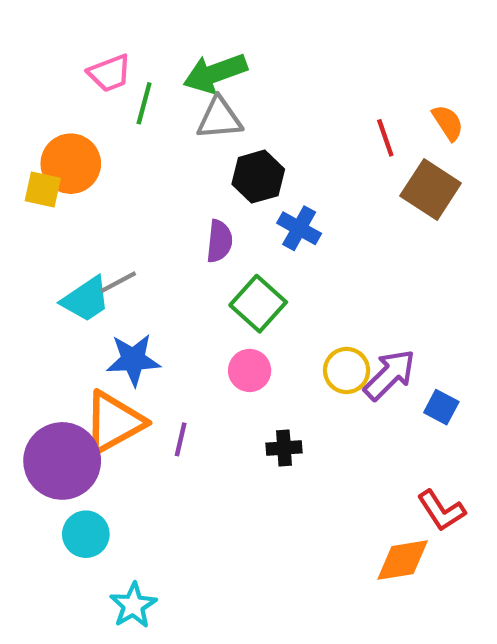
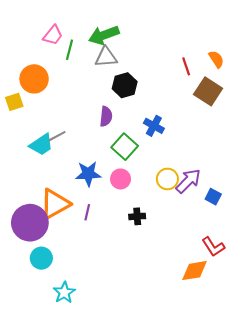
pink trapezoid: (110, 73) -> (53, 35), turned -30
yellow square: (43, 189) -> (14, 102), moved, turned -30
blue cross: (299, 228) -> (154, 126), moved
blue star: (133, 360) -> (88, 174), moved

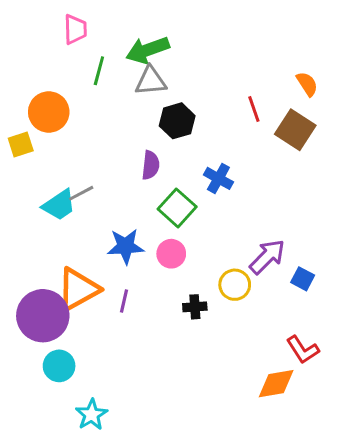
pink trapezoid: (53, 35) -> (75, 29), moved, turned -40
red line: (186, 66) -> (254, 109), moved
yellow circle: (167, 179) -> (235, 285), moved

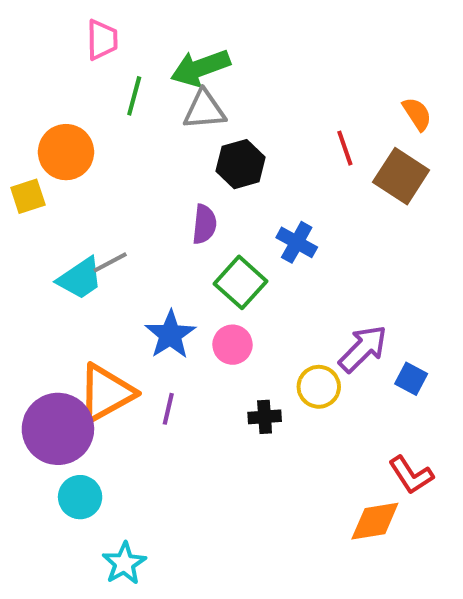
blue star: (125, 246) -> (170, 335), turned -30

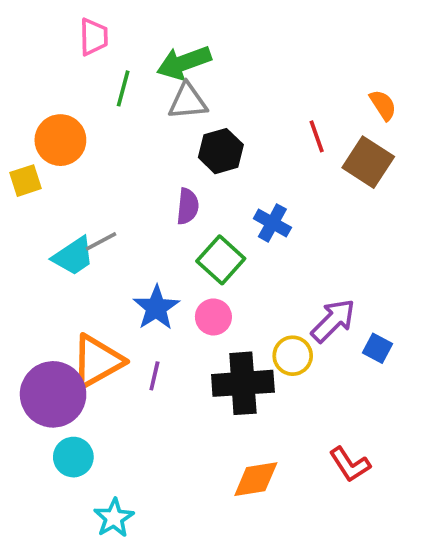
black cross: (265, 417) -> (243, 383), size x2.0
red L-shape: (411, 475) -> (350, 464), moved
orange diamond: (375, 521) -> (256, 479), moved

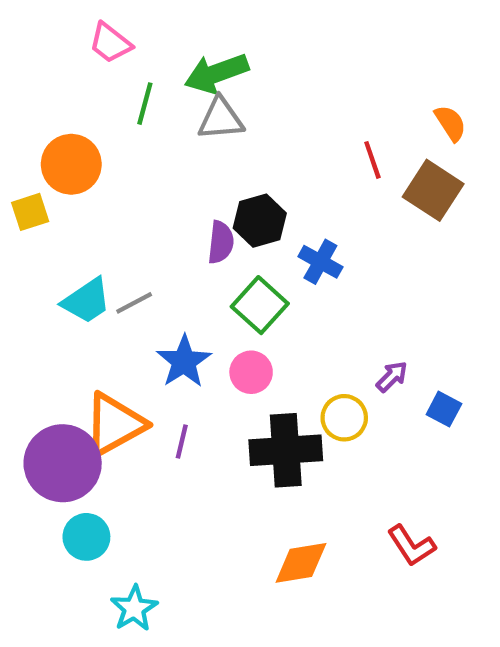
pink trapezoid: (94, 37) -> (110, 43), turned 129
black hexagon: (221, 151) -> (260, 221), moved
gray line: (101, 241) -> (134, 303), moved
purple arrow: (333, 321) -> (392, 377), size x0.6

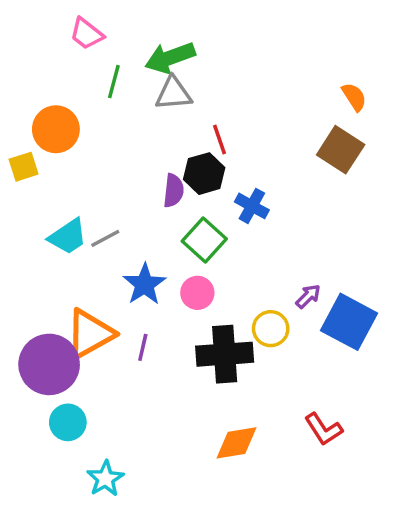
red line: (372, 160) -> (220, 139), moved
blue square: (444, 409) -> (349, 322), size x2.0

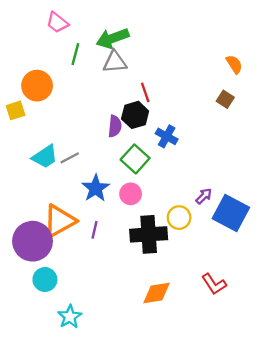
brown square: (341, 150) -> (225, 99), size x0.6

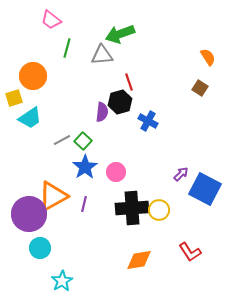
green arrow: (113, 38) -> (120, 34), moved
cyan trapezoid: (45, 157) -> (30, 118), moved
green square: (135, 159) -> (83, 141), moved, size x0.7
yellow circle: (179, 218) -> (159, 210), moved

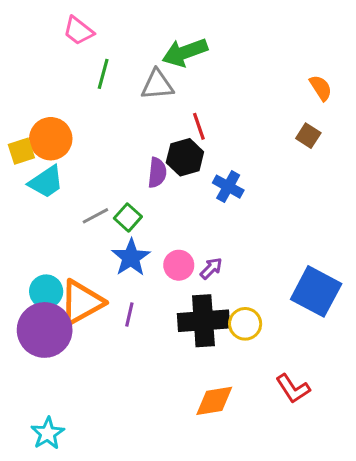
orange circle: (33, 76) -> (51, 139), moved
purple arrow: (181, 174) -> (211, 268), moved
cyan circle: (40, 248) -> (46, 291), moved
cyan star: (62, 281) -> (48, 433), moved

